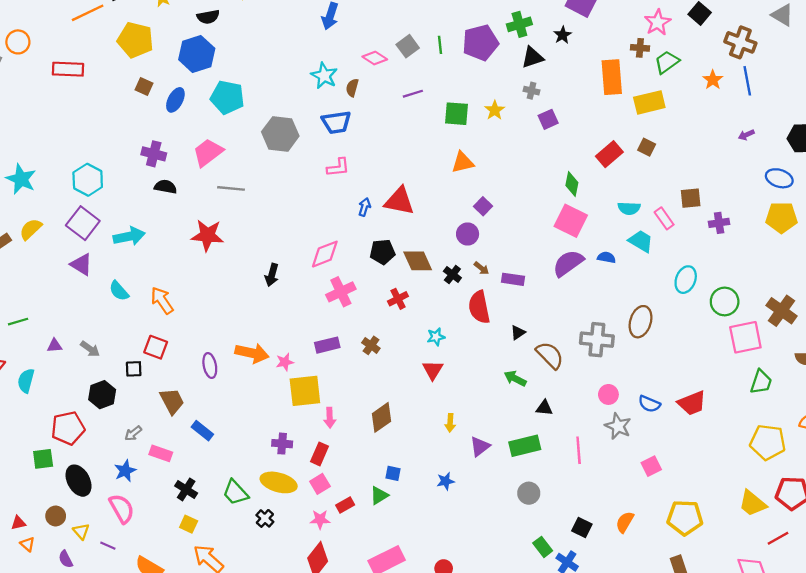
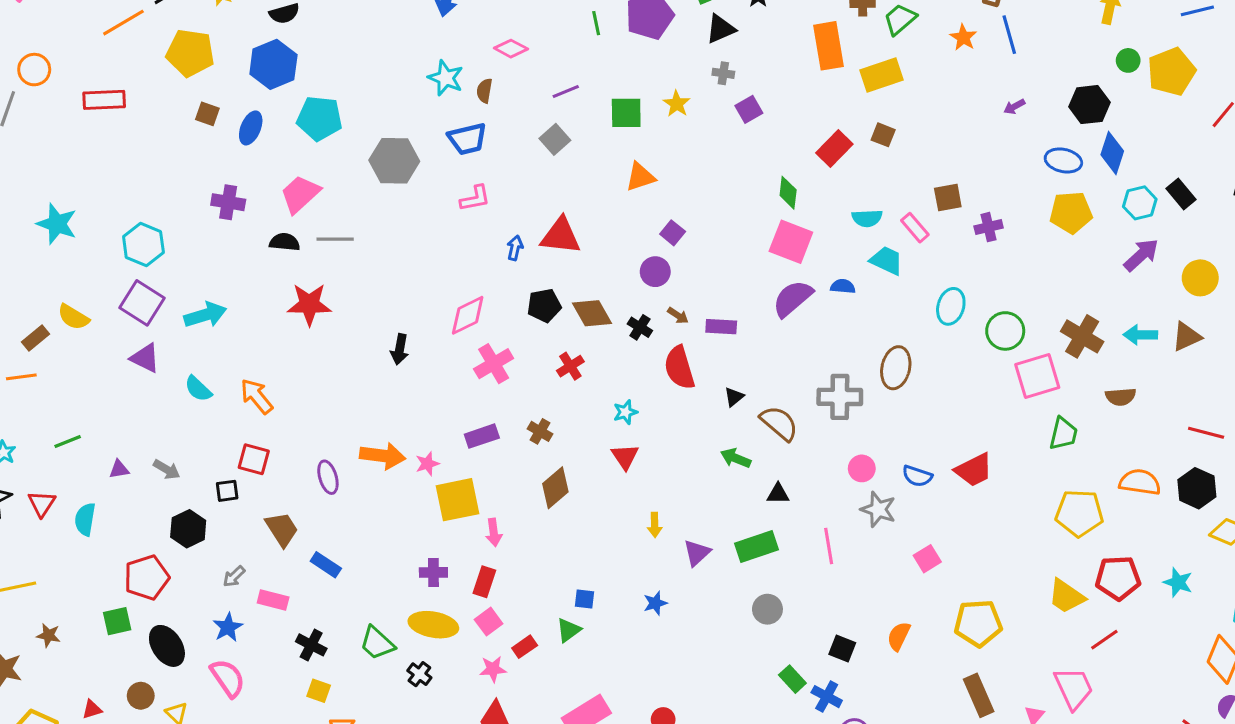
gray square: (408, 46) -> (555, 139), moved
cyan star: (21, 179) -> (57, 224), moved
black semicircle: (166, 187) -> (285, 242), moved
yellow semicircle: (31, 229) -> (73, 317), turned -100
brown diamond: (382, 417) -> (555, 488), moved

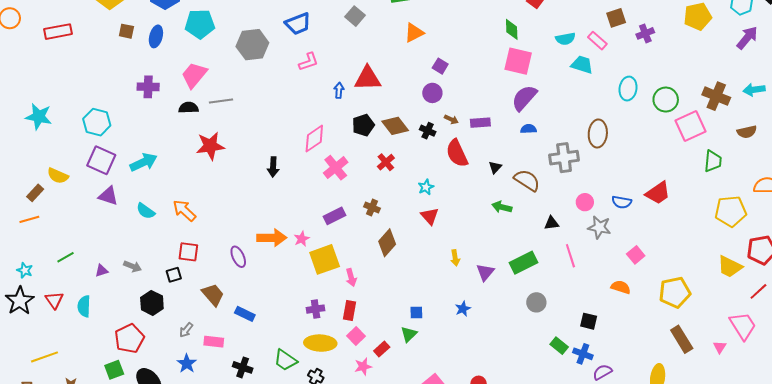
blue semicircle: (843, 286) -> (528, 129), moved
black triangle: (778, 494) -> (552, 223), moved
orange semicircle: (899, 636) -> (621, 287), moved, turned 90

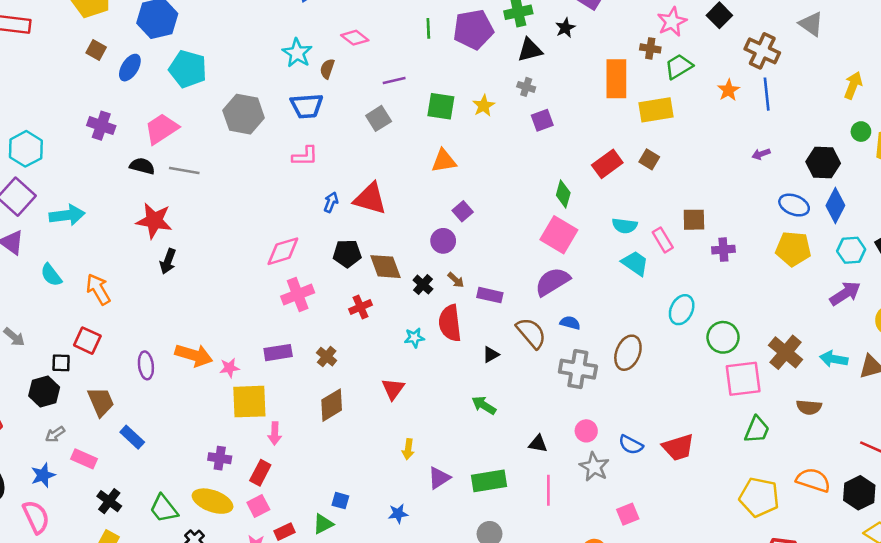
blue semicircle: (528, 129) -> (570, 323), moved
black arrow: (273, 167) -> (168, 261), moved
brown semicircle: (527, 180) -> (531, 333), moved
cyan star: (426, 187) -> (414, 338), moved
black hexagon: (152, 303) -> (44, 392), moved

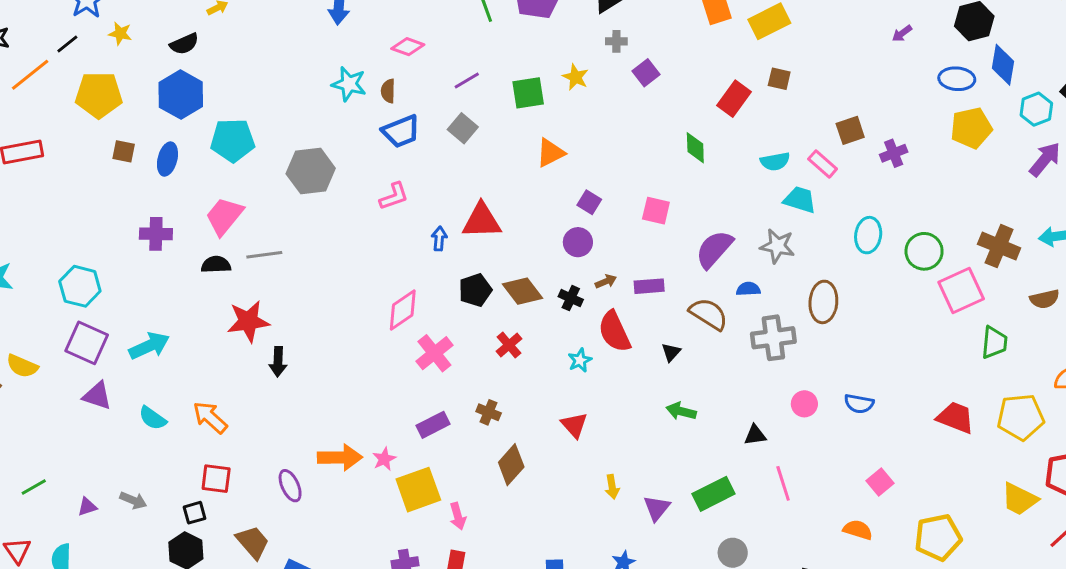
blue trapezoid: (307, 106) -> (401, 131), moved
pink square: (559, 235) -> (656, 211), moved, size x0.7
brown arrow: (456, 280) -> (606, 281), turned -48
red trapezoid: (678, 447) -> (955, 417), moved, turned -124
gray star: (594, 467) -> (777, 246), moved

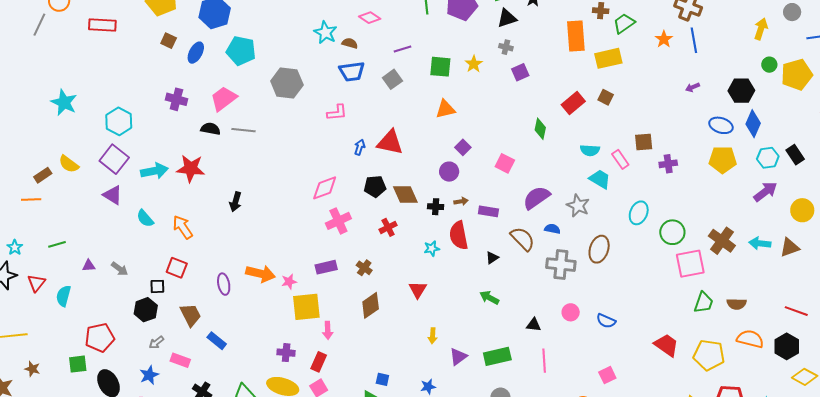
brown semicircle: (388, 91) -> (350, 43), turned 91
black cross: (571, 298) -> (436, 207), turned -35
brown semicircle: (1045, 299) -> (737, 304), moved
red star: (248, 321) -> (191, 168), moved

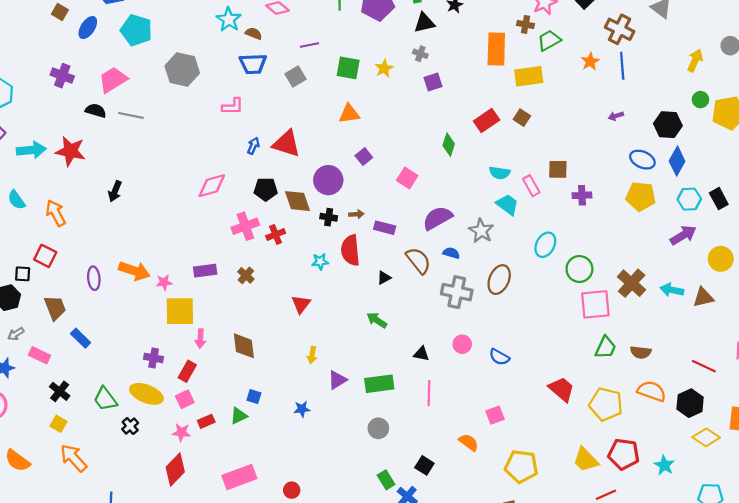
purple circle: (449, 172) -> (328, 180), moved, size x1.4
pink cross: (338, 221) -> (245, 226), moved
brown diamond: (371, 305) -> (244, 346), moved, turned -68

